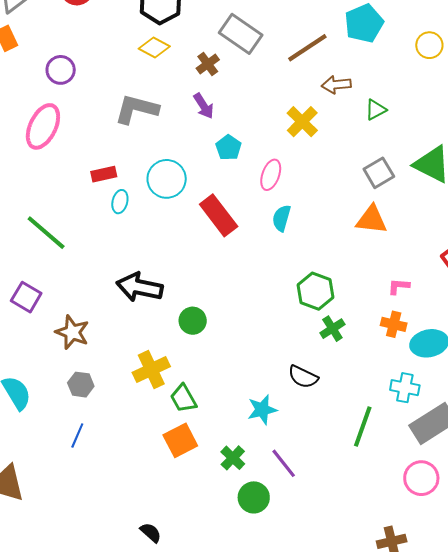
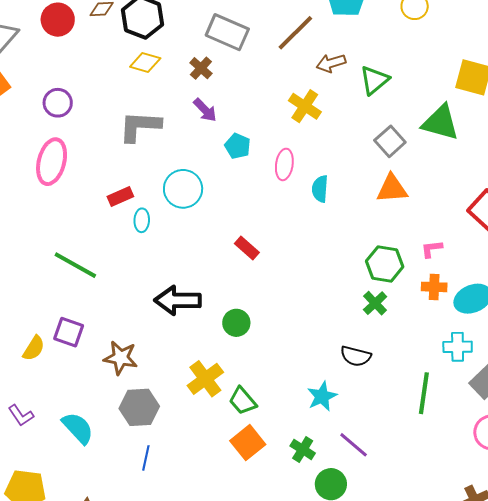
green triangle: (376, 110) -> (374, 80), size x1.4
red rectangle: (219, 215) -> (247, 248), moved, size x0.6
cyan semicircle: (282, 218) -> (320, 189), moved
green hexagon: (315, 291) -> (385, 264), moved
gray hexagon: (81, 385) -> (139, 407), size x1.5

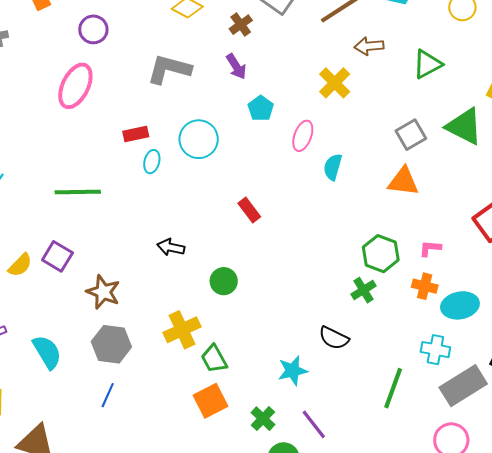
green triangle: (374, 80) -> (427, 64), moved
green line: (75, 265) -> (78, 192), turned -42
black arrow: (178, 300) -> (171, 247), size x0.6

